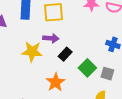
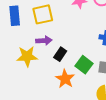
orange star: (56, 82) -> (65, 79), moved

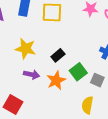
purple arrow: (44, 41) -> (32, 74), moved

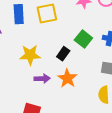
green square: (78, 72) -> (83, 39), moved

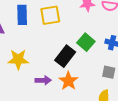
black rectangle: (63, 54) -> (65, 56), size x1.5
yellow star: (30, 55) -> (18, 59), moved

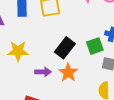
green square: (86, 42) -> (95, 46), moved, turned 30

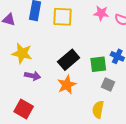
purple arrow: (43, 72) -> (33, 76), moved

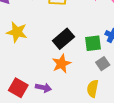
purple arrow: (33, 76) -> (43, 88), moved
gray square: (108, 84) -> (103, 64), turned 32

